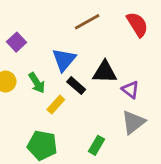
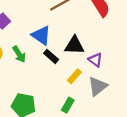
blue triangle: (64, 60) -> (41, 35), turned -35
yellow rectangle: (56, 105) -> (74, 76), moved

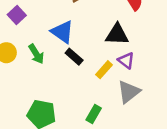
black triangle: (74, 45) -> (117, 34), moved
yellow rectangle: (74, 76) -> (104, 70), moved

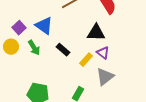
purple square: (17, 15) -> (19, 28), moved
blue triangle: (62, 32) -> (44, 26), moved

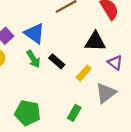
green arrow: (34, 48) -> (33, 59), moved
purple triangle: (103, 53) -> (115, 63), moved

